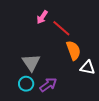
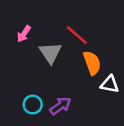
pink arrow: (42, 17) -> (24, 34), moved
gray triangle: (31, 63) -> (50, 53), moved

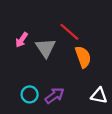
pink arrow: (24, 34) -> (22, 40), moved
white triangle: (110, 84) -> (99, 96), moved

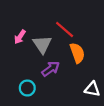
purple arrow: (55, 96) -> (51, 69), moved

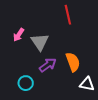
red line: (65, 29) -> (68, 15), moved, turned 36
orange semicircle: (77, 53) -> (73, 62), moved

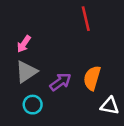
gray triangle: (40, 42) -> (26, 72), moved, turned 30
orange semicircle: (73, 62) -> (92, 78), turned -144

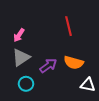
red line: (86, 19) -> (68, 26), moved
orange semicircle: (92, 78) -> (74, 63), turned -90

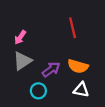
cyan circle: (26, 84) -> (38, 91), moved
white triangle: (88, 85) -> (81, 90), moved

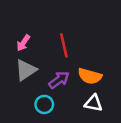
red line: (73, 28) -> (64, 45), moved

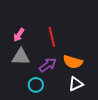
gray triangle: (26, 70) -> (21, 57), turned 36
white triangle: (93, 103) -> (76, 84), turned -35

